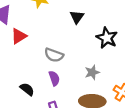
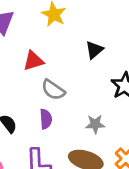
red triangle: (19, 36) -> (33, 61), moved

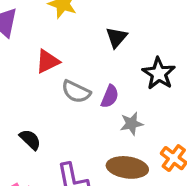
purple semicircle: (46, 119) -> (110, 96), moved, turned 36

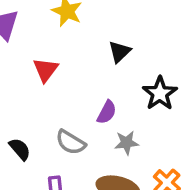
red triangle: (47, 61) -> (46, 70), turned -32
gray semicircle: (76, 92) -> (71, 142), moved

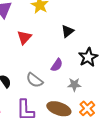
gray star: (127, 143) -> (74, 85), moved

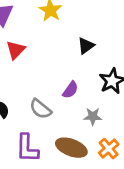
red triangle: (24, 37) -> (16, 50), moved

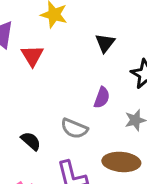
red triangle: (16, 50) -> (32, 56), moved

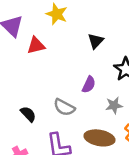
red triangle: (32, 56) -> (36, 45), turned 42

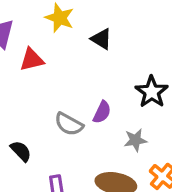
black triangle: (96, 41) -> (101, 39), moved, turned -42
gray semicircle: (64, 107) -> (69, 124), moved

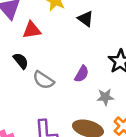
gray semicircle: (69, 124) -> (43, 80), moved
black semicircle: (21, 151) -> (21, 61), moved

